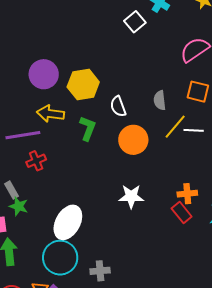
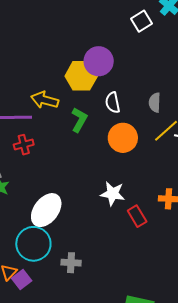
purple circle: (44, 74) -> (99, 61), moved
red rectangle: (182, 212) -> (137, 216), moved

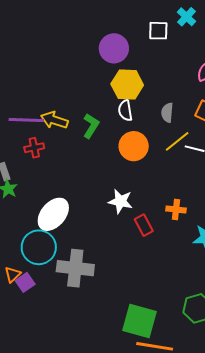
white square: (142, 21) -> (158, 31), turned 30
purple circle: (99, 61) -> (114, 48), moved
yellow hexagon: (81, 76) -> (127, 84), moved
yellow arrow: (45, 100) -> (54, 120), moved
gray cross: (71, 263) -> (75, 268), size x1.8

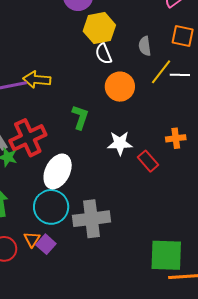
green L-shape: (91, 126) -> (80, 117), moved
red cross: (34, 148) -> (28, 138), moved, size x1.8

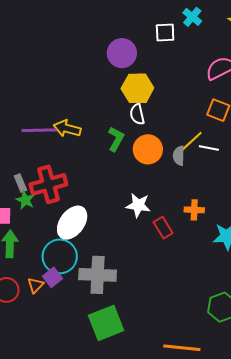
gray semicircle: (145, 46) -> (179, 156), moved
green L-shape: (80, 117) -> (116, 139), moved
purple square: (46, 244) -> (53, 277), moved
green square: (166, 255) -> (106, 323), moved, turned -33

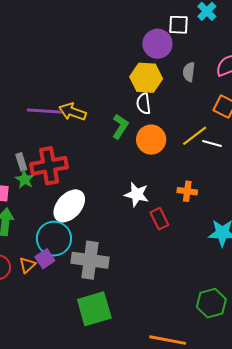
purple circle: (122, 53) -> (157, 44), moved
gray semicircle: (179, 156) -> (189, 72), moved
orange cross: (194, 210) -> (187, 191), moved

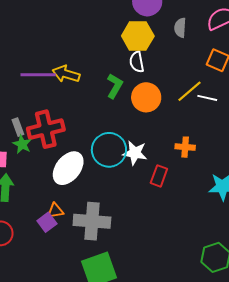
red rectangle: (159, 219) -> (159, 176), turned 50
cyan circle: (54, 239) -> (109, 150), moved
orange triangle: (27, 265) -> (55, 211), moved, turned 36

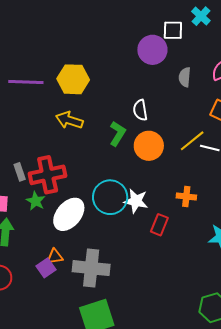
yellow hexagon: (138, 36) -> (73, 79), moved
purple line: (38, 75) -> (26, 82), moved
green star: (22, 144) -> (36, 201), moved

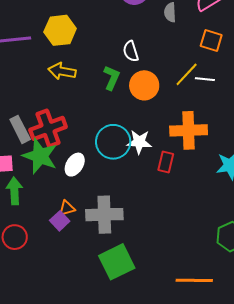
gray rectangle: (20, 172) -> (20, 129), size x1.5
orange cross: (186, 197) -> (189, 130), size x1.8
green star: (36, 201) -> (40, 156), size x1.8
white ellipse: (69, 214) -> (75, 165), size x0.7

